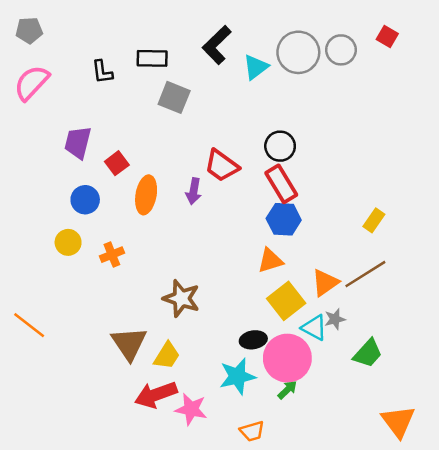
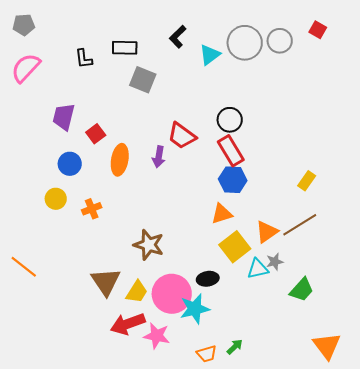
black L-shape: (217, 45) -> (178, 37), size x0.7
cyan triangle: (314, 328) -> (258, 269), turned -40
pink circle: (287, 358) -> (172, 294), moved
green arrow: (287, 390) -> (235, 347), moved

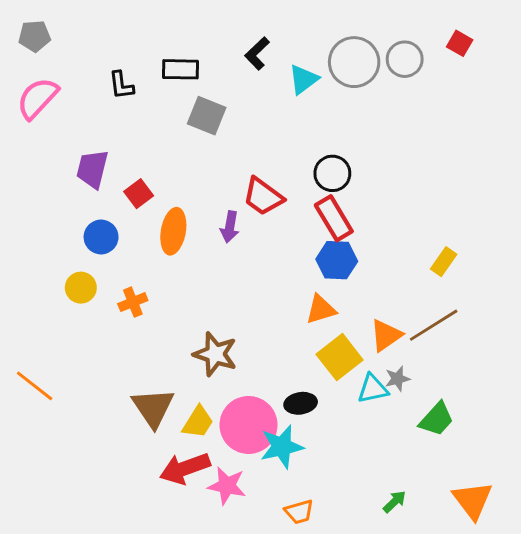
green arrow: (235, 347) -> (395, 502), moved

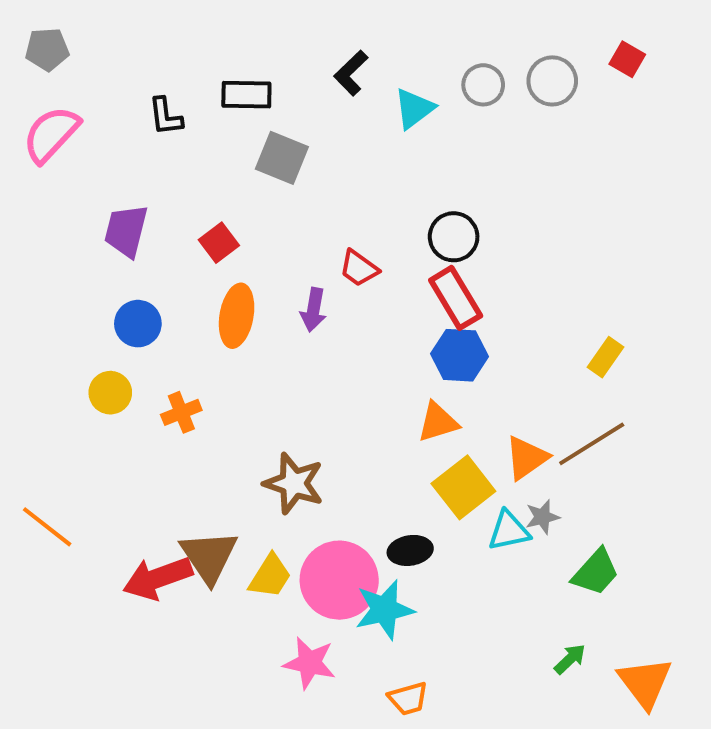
gray circle: (354, 62) -> (483, 85), size x0.6
red square: (139, 194) -> (219, 243), moved
red trapezoid: (263, 197) -> (359, 268), size x0.7
red arrow: (185, 468) -> (158, 578), moved
green arrow: (395, 502) -> (570, 659), moved

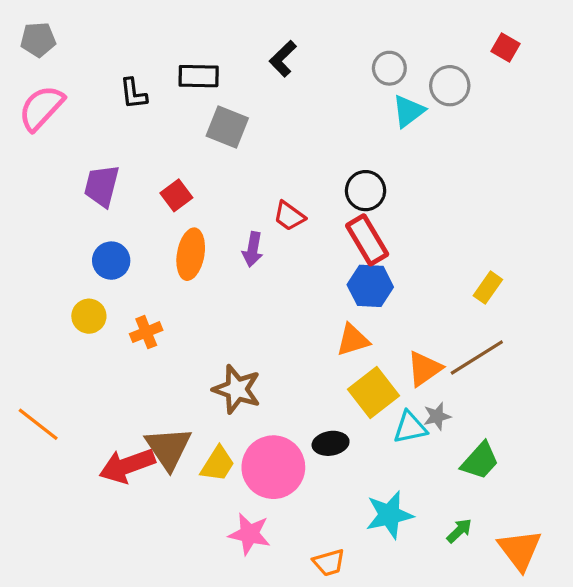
gray circle: (552, 81) -> (450, 86), moved
cyan triangle: (414, 109) -> (408, 111), moved
cyan star: (385, 610) -> (389, 515), moved

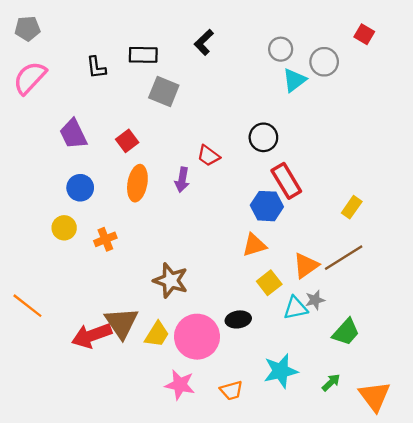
purple trapezoid: (102, 186) -> (73, 134), turned -40
red rectangle: (367, 240) -> (286, 181), moved
yellow square: (373, 392) -> (269, 283), size x0.7
orange trapezoid: (329, 563) -> (231, 390), moved

